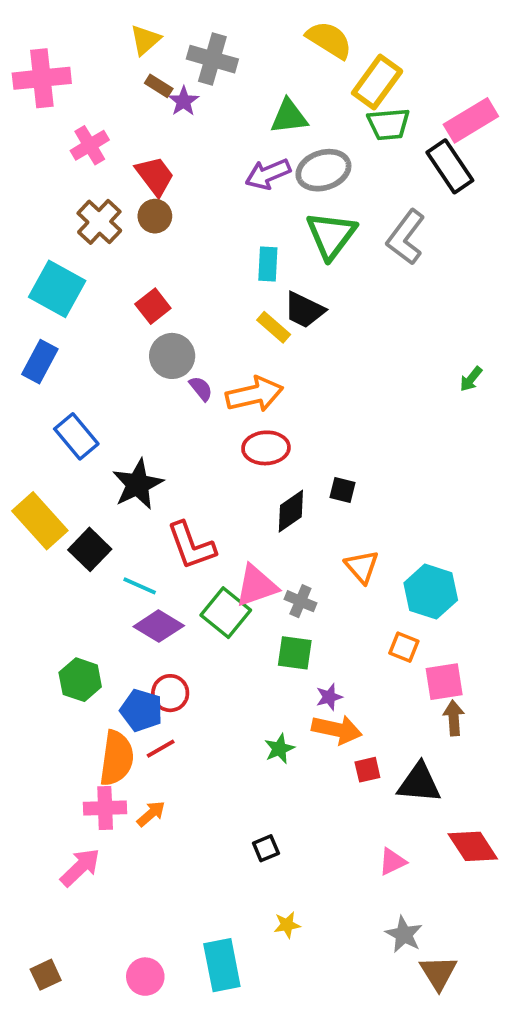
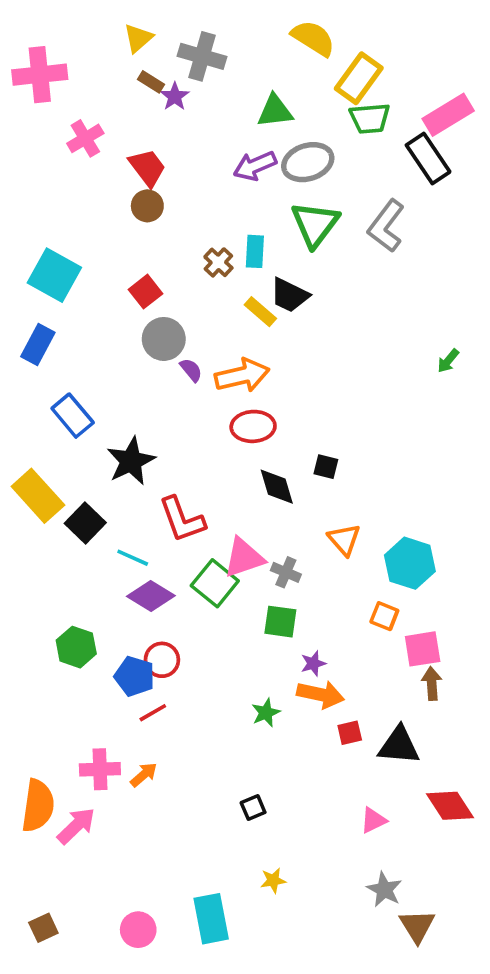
brown cross: (99, 222) -> (218, 262), moved, size x0.7
black diamond: (291, 511) -> (277, 487), turned -72
orange semicircle: (117, 758) -> (38, 806), moved

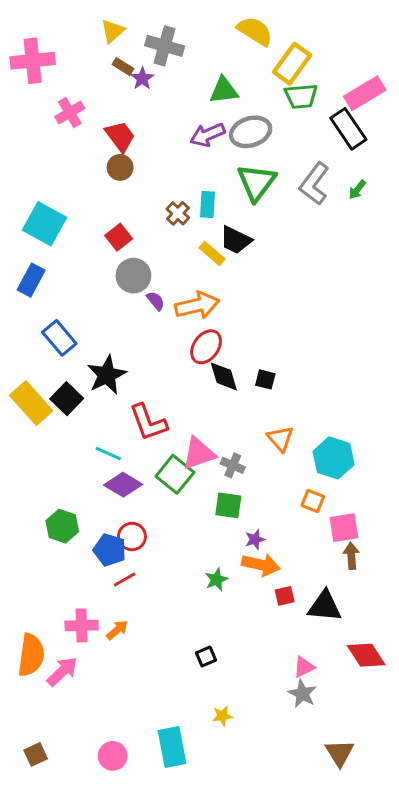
green arrow: (448, 361) -> (357, 190), moved
red ellipse: (253, 426) -> (206, 347), turned -52
black diamond: (277, 487) -> (224, 376), moved
black square: (85, 523) -> (67, 399), moved
gray star: (384, 890) -> (302, 694), moved

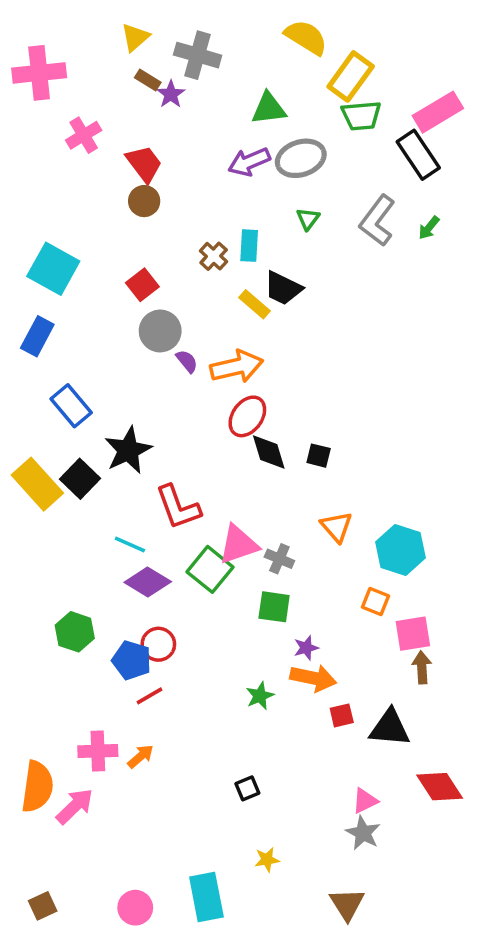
green triangle: (256, 182) -> (308, 219), size x0.5
brown triangle: (339, 753) -> (347, 904), moved

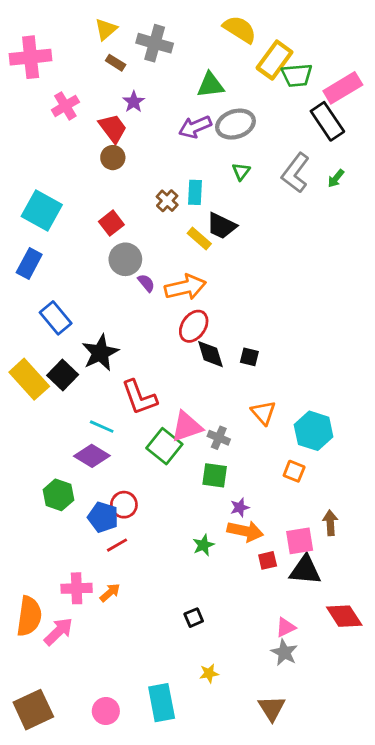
purple star: (171, 94) -> (134, 102), moved
green trapezoid: (361, 116) -> (297, 75), moved
purple diamond: (148, 582) -> (92, 456), moved
pink square: (413, 634) -> (300, 541), moved
brown square: (43, 906) -> (33, 710), size x1.8

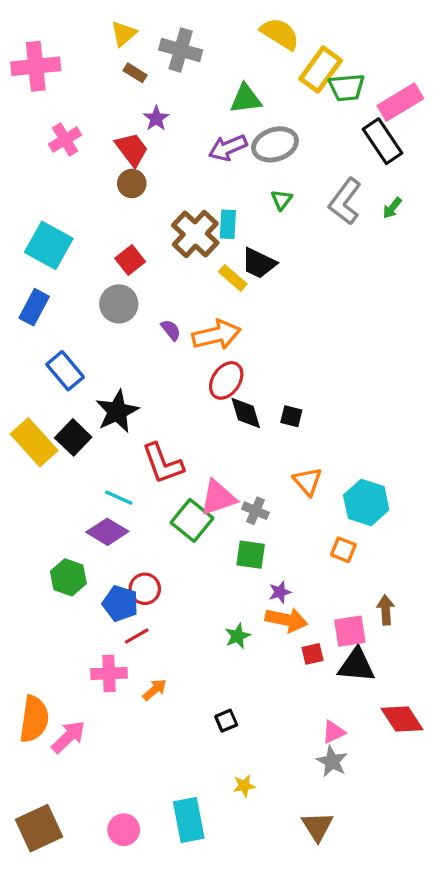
pink cross: (65, 106) -> (65, 140), moved
brown cross: (167, 201) -> (195, 234), size x1.8
gray circle: (125, 259) -> (119, 304), moved
pink cross: (77, 588) -> (109, 673), moved
orange arrow: (110, 592) -> (155, 690), moved

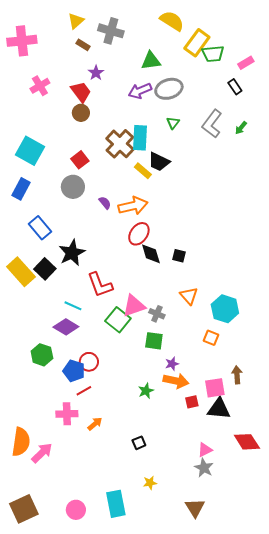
pink rectangle: (400, 102) -> (246, 63), size x0.6
black rectangle: (382, 141) -> (235, 87), size x0.6
cyan rectangle: (228, 224) -> (140, 138), size x1.4

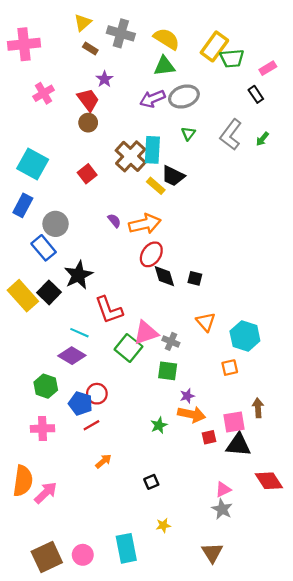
yellow semicircle: (172, 21) -> (167, 39), moved
gray circle: (73, 187) -> (56, 224), moved
orange square: (211, 338) -> (230, 368), turned -35
pink cross: (67, 414) -> (42, 429), moved
brown square: (24, 509) -> (47, 557), moved

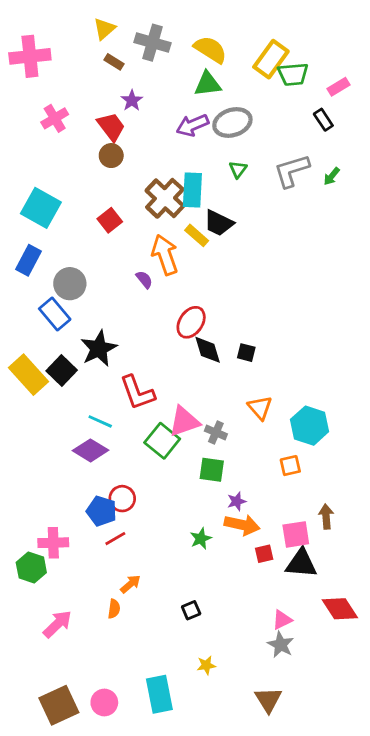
gray L-shape: (231, 135) -> (292, 171), turned 36
orange arrow: (145, 224) -> (165, 255), moved, turned -96
green hexagon: (46, 386) -> (31, 567), moved
orange semicircle: (23, 481) -> (114, 609), moved, size x0.5

